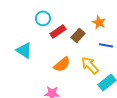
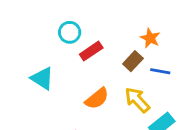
brown rectangle: (78, 35) -> (133, 61), moved

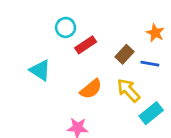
orange star: (150, 38) -> (155, 33), moved

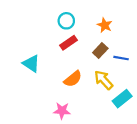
cyan circle: (66, 27) -> (66, 21), moved
orange star: (155, 33) -> (105, 25), moved

